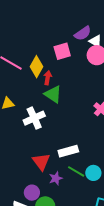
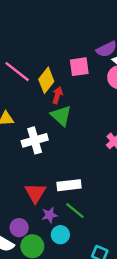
cyan circle: (93, 173) -> (60, 235), moved

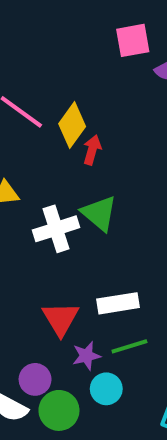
pink square: (79, 67) -> (133, 40), moved
green triangle: (61, 116) -> (99, 213), moved
green line: (75, 210) -> (129, 346), turned -54

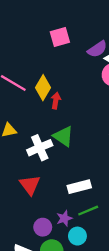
pink square: (133, 40) -> (60, 37), moved
red triangle: (61, 319) -> (30, 185), moved
purple circle: (35, 379) -> (43, 227), moved

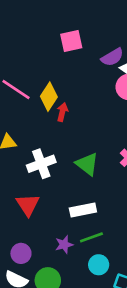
green triangle: (63, 136) -> (87, 164), moved
purple circle: (43, 227) -> (21, 253), moved
cyan circle: (77, 236) -> (99, 265), moved

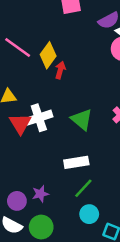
red triangle: (28, 205) -> (20, 124), moved
green line: (91, 237) -> (83, 188), turned -30
purple star: (64, 245) -> (40, 194), moved

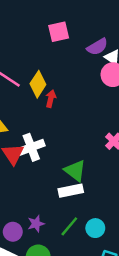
green triangle: (82, 119) -> (75, 171), moved
green line: (83, 188) -> (69, 226), moved
cyan circle: (89, 214) -> (95, 228), moved

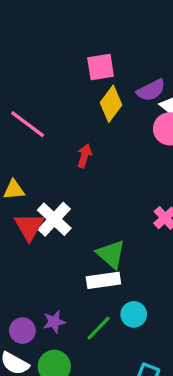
yellow diamond: (38, 84) -> (111, 104), moved
white cross: (31, 147) -> (54, 219), turned -30
cyan circle: (95, 228) -> (134, 314), moved

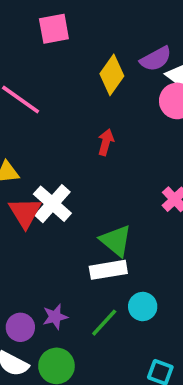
pink square: (101, 67) -> (54, 29), moved
red arrow: (84, 156) -> (106, 142), moved

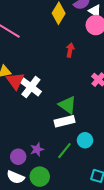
red arrow: (106, 142) -> (70, 50), moved
red triangle: (25, 213) -> (15, 81), moved

